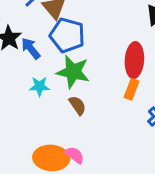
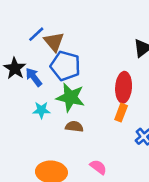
brown semicircle: (77, 105) -> (74, 127), turned -48
pink semicircle: (75, 155) -> (98, 167), moved

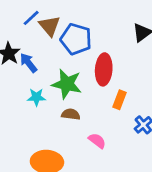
blue pentagon: (65, 66) -> (76, 39), moved
red ellipse: (124, 87) -> (104, 69), moved
pink semicircle: (98, 167) -> (97, 141), moved

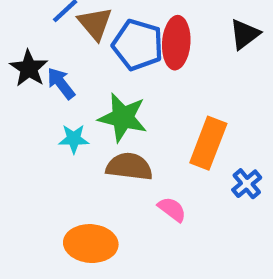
red ellipse: (104, 69) -> (176, 43), moved
orange rectangle: (120, 100) -> (208, 143), size x1.6
brown semicircle: (71, 114) -> (129, 167), size x1.5

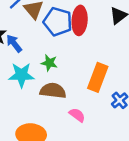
green star: (123, 117) -> (49, 63), size x0.6
cyan star: (74, 139) -> (21, 75), size x1.5

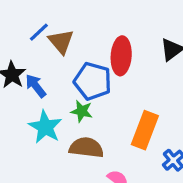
blue pentagon: (58, 22) -> (93, 81), moved
cyan star: (21, 75) -> (45, 127), turned 30

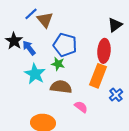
red ellipse: (121, 56) -> (104, 51), moved

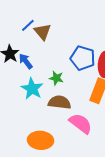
blue pentagon: (65, 45) -> (83, 58), moved
pink semicircle: (81, 107) -> (81, 123), size x1.6

